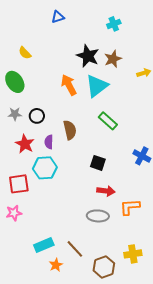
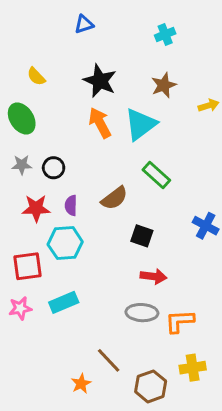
black star: (88, 56) -> (100, 81), moved
brown semicircle: (70, 130) -> (114, 198), moved, turned 66
red star: (25, 144) -> (36, 208), turned -30
orange L-shape: (130, 207) -> (180, 321), moved
cyan rectangle: (44, 245) -> (64, 302), moved

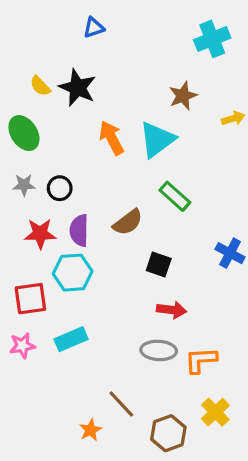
cyan cross: (165, 34) -> (212, 39), moved, size x1.5
black star: (100, 81) -> (77, 88), moved
purple semicircle: (71, 205) -> (79, 230), size x1.4
yellow cross: (193, 368) -> (215, 412), turned -35

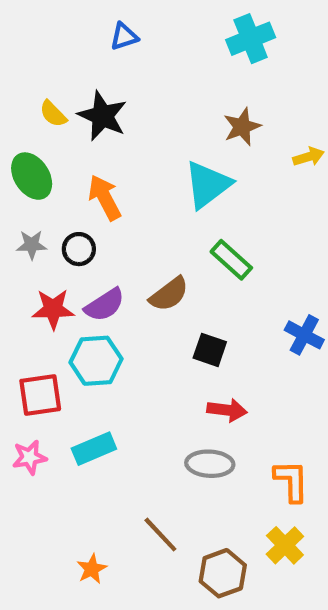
cyan cross: (212, 39) -> (251, 39), moved
orange arrow: (112, 138) -> (105, 198), moved
purple semicircle: (79, 230) -> (105, 305), turned -124
orange L-shape: (201, 360) -> (291, 481), moved, turned 92
orange star: (90, 430) -> (92, 569), moved

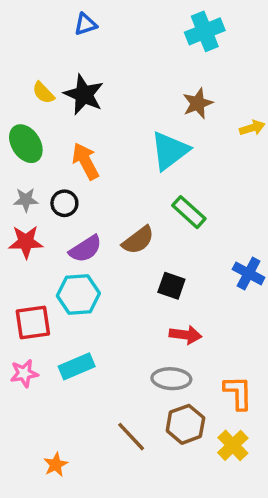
blue triangle: (124, 36) -> (85, 24), moved
red star: (53, 309) -> (26, 242), moved
orange star: (92, 569) -> (56, 465), moved
brown hexagon: (223, 573) -> (185, 424), moved

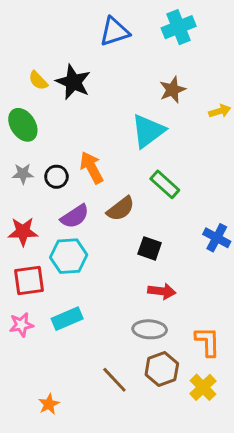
blue triangle: (85, 24) -> (114, 32), moved, size x1.5
orange arrow: (85, 161) -> (92, 168), moved
red star: (26, 242) -> (23, 232), moved

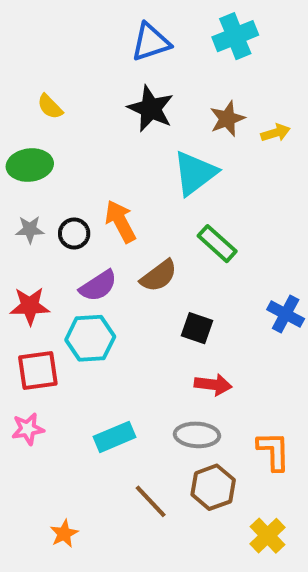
black star: (73, 82) -> (151, 109), moved
yellow arrow: (220, 111) -> (276, 133), moved
green ellipse: (23, 125) -> (30, 165), turned -64
cyan rectangle: (67, 319) -> (114, 437), moved
yellow cross: (203, 387) -> (267, 536), moved

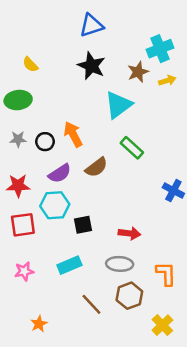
cyan cross: (235, 36) -> (160, 49), moved
black square: (197, 328) -> (83, 225), moved, turned -30
pink star: (28, 429) -> (24, 271), moved

